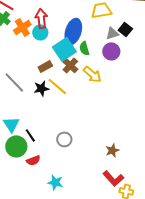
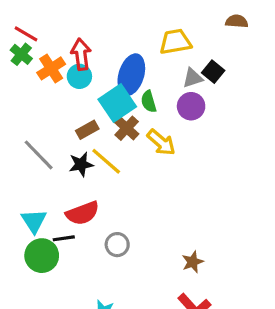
black line: (30, 135) -> (64, 238), turned -64
red semicircle: (33, 160) -> (83, 213), moved, size x1.5

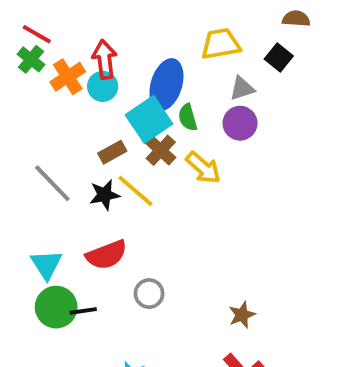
black square: (213, 72) -> (279, 57), moved
black line: (64, 238) -> (83, 311), moved

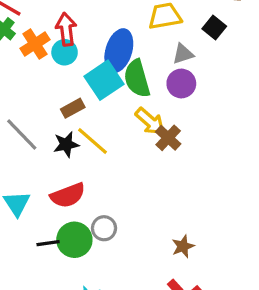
green semicircle: (188, 117) -> (137, 79), size x1.6
brown cross: (161, 150) -> (168, 138), moved
green circle: (56, 307) -> (74, 240), moved

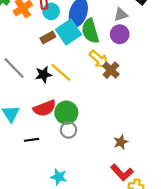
cyan circle: (65, 52) -> (51, 11), moved
brown rectangle: (73, 108) -> (48, 37), moved
green circle: (74, 240) -> (66, 113), moved

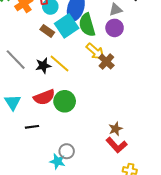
brown rectangle: (48, 37) -> (47, 31), turned 64
gray circle: (68, 130) -> (67, 151), moved
red L-shape: (122, 172) -> (117, 145), moved

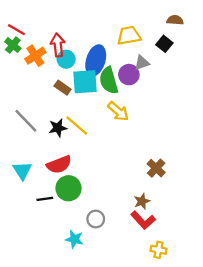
cyan square: (67, 26) -> (85, 82), turned 30
purple circle: (115, 28) -> (129, 75), moved
brown cross: (106, 62) -> (156, 168), moved
green circle: (65, 101) -> (68, 188), moved
gray circle: (67, 151) -> (96, 219), moved

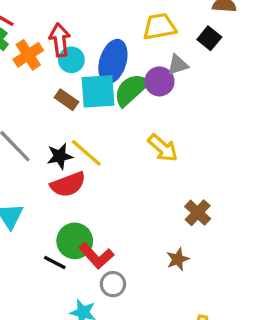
green semicircle: (109, 81) -> (131, 90), turned 64
yellow arrow: (118, 111) -> (163, 148), moved
red semicircle: (59, 165) -> (68, 184), moved
black line: (45, 199) -> (55, 263), moved, turned 35
red L-shape: (143, 220) -> (96, 256), moved

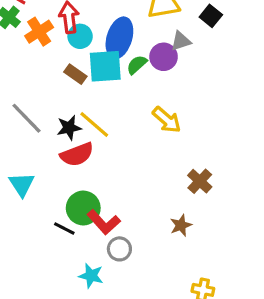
green semicircle: (131, 90) -> (137, 65), size x0.6

